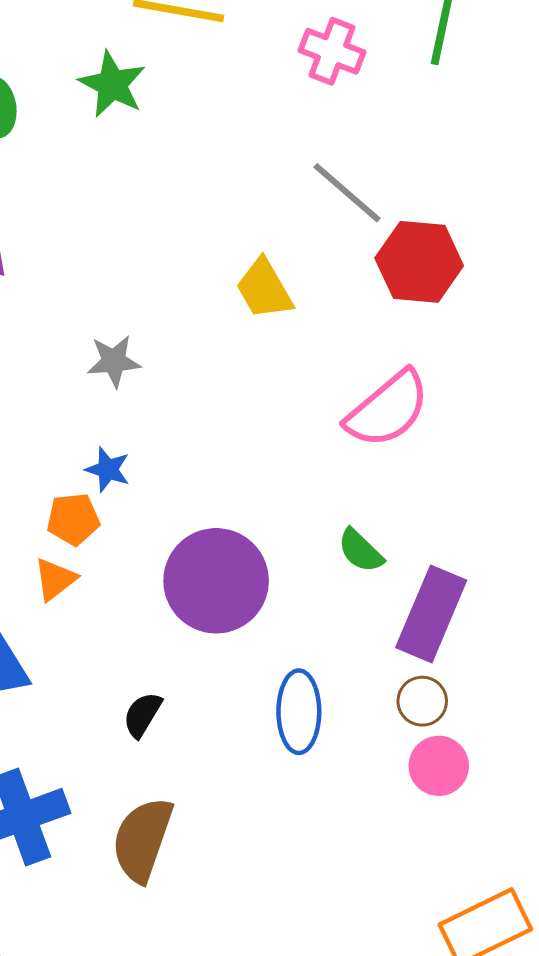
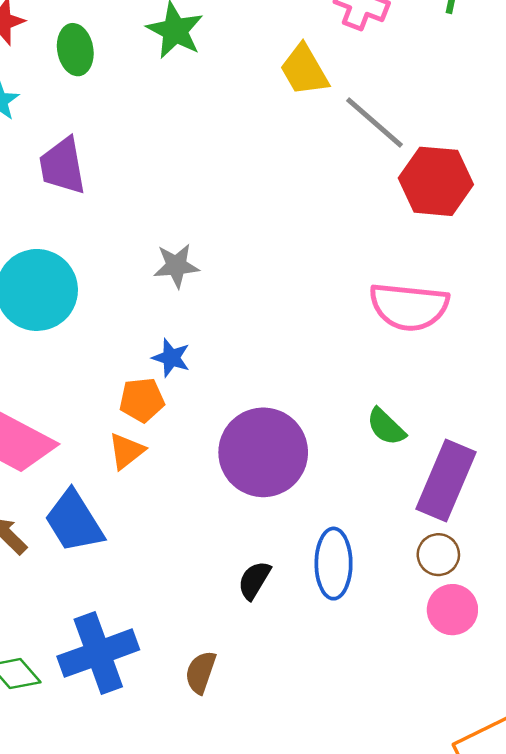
yellow trapezoid: (264, 289) -> (304, 70), moved
pink semicircle: (388, 409) -> (409, 307), turned 46
black semicircle: (142, 715) -> (254, 580), moved
brown semicircle: (142, 840) -> (201, 672), size x0.6

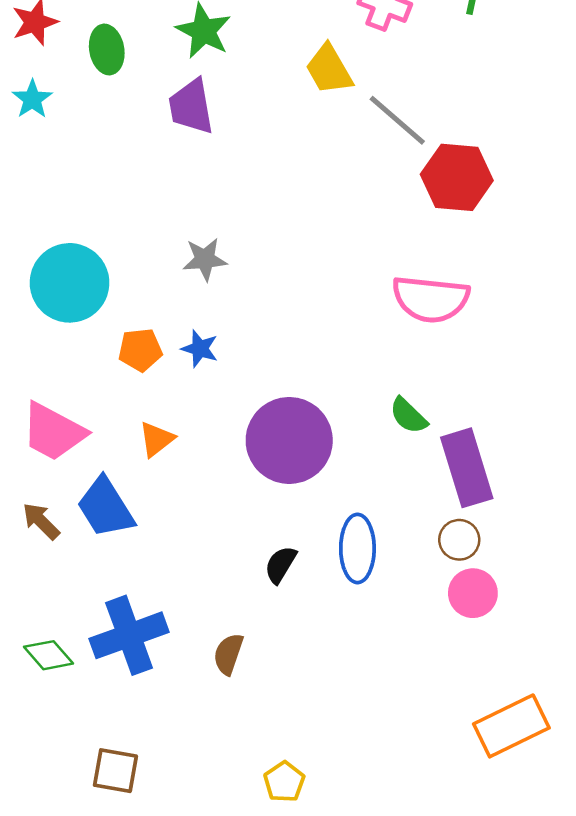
purple trapezoid: (62, 166) -> (191, 107), moved
orange pentagon: (142, 400) -> (140, 350), moved
purple rectangle: (446, 480) -> (467, 468), turned -40

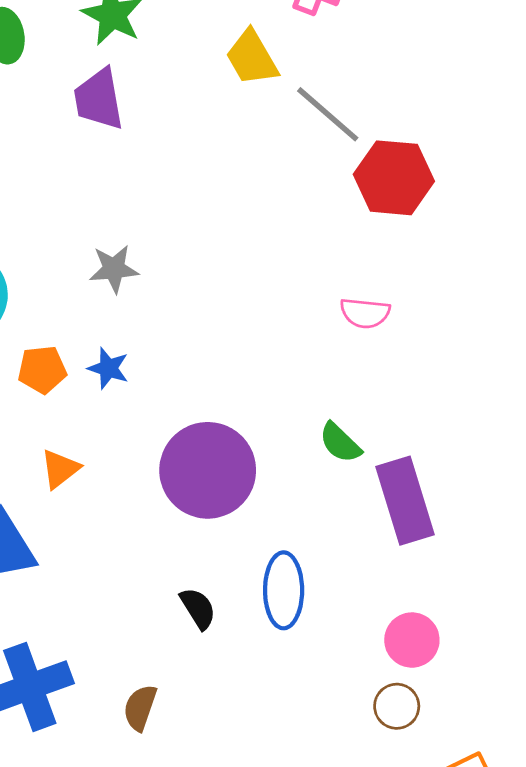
pink semicircle: (431, 299) -> (365, 313), size x0.6
brown circle: (459, 540) -> (397, 706), moved
black semicircle: (281, 565) -> (198, 608), turned 117

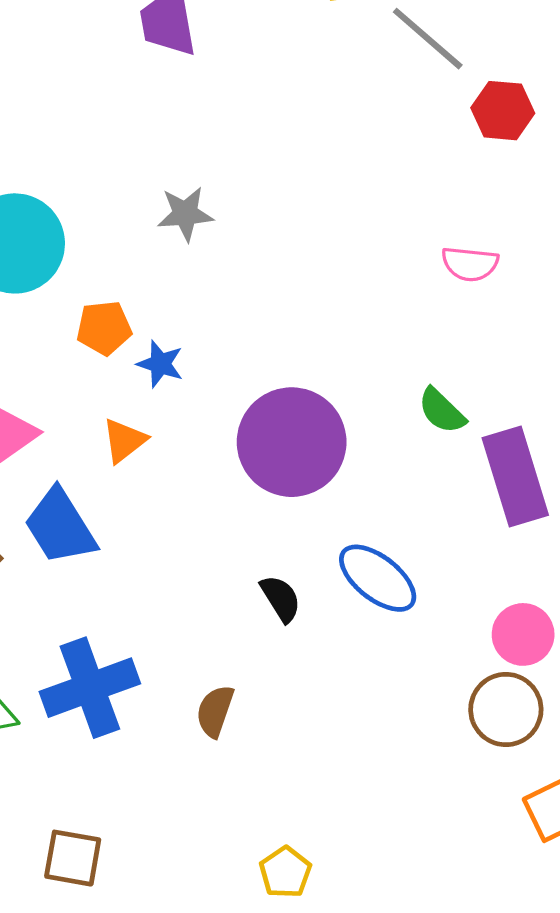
red hexagon: (394, 178) -> (503, 111), size x0.7
blue star: (108, 368) -> (160, 364), moved
blue ellipse: (284, 590) -> (378, 578), turned -52
brown circle: (397, 706) -> (506, 710), size x1.4

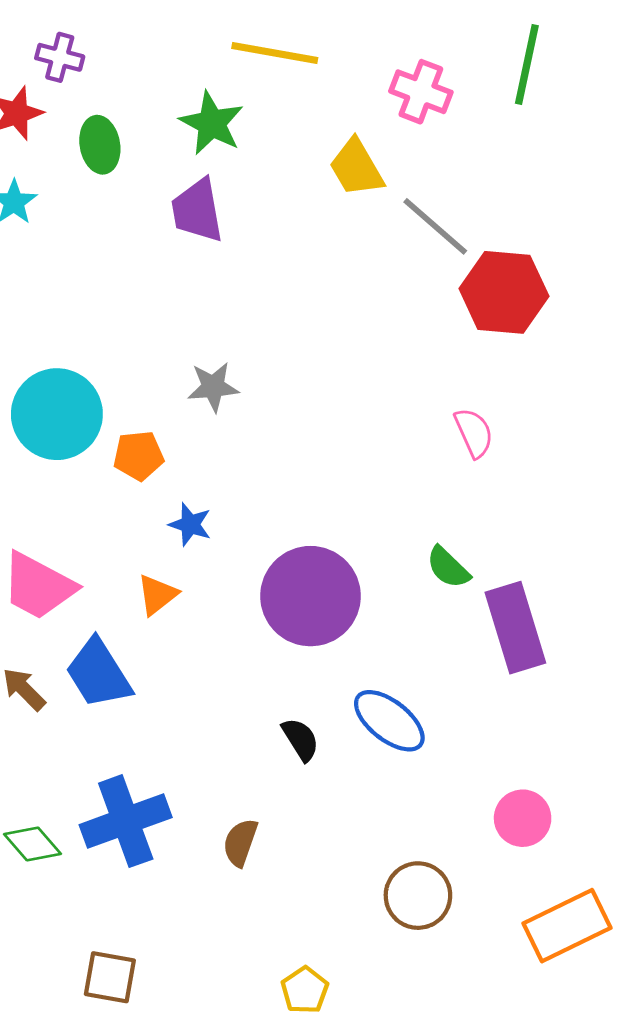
red hexagon: (503, 111) -> (504, 292), size x1.5
pink semicircle: (470, 264) -> (474, 433), turned -120
orange pentagon: (104, 328) -> (139, 456), moved
pink circle: (523, 634) -> (523, 818), moved
brown circle: (506, 710) -> (418, 896), moved

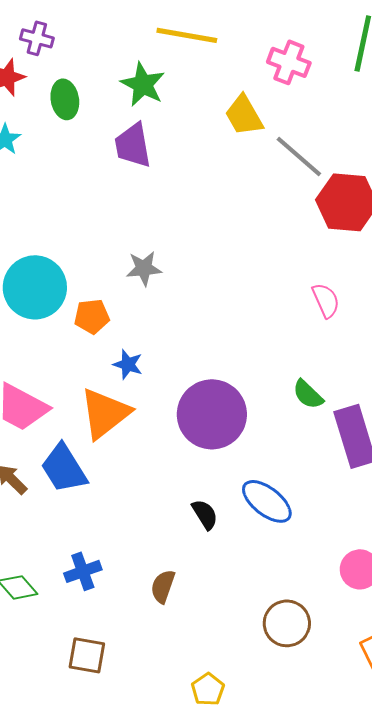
orange triangle: (157, 595) -> (105, 413), size x1.8
blue cross: (126, 821) -> (83, 571), size x0.6
brown square: (110, 977) -> (87, 655), moved

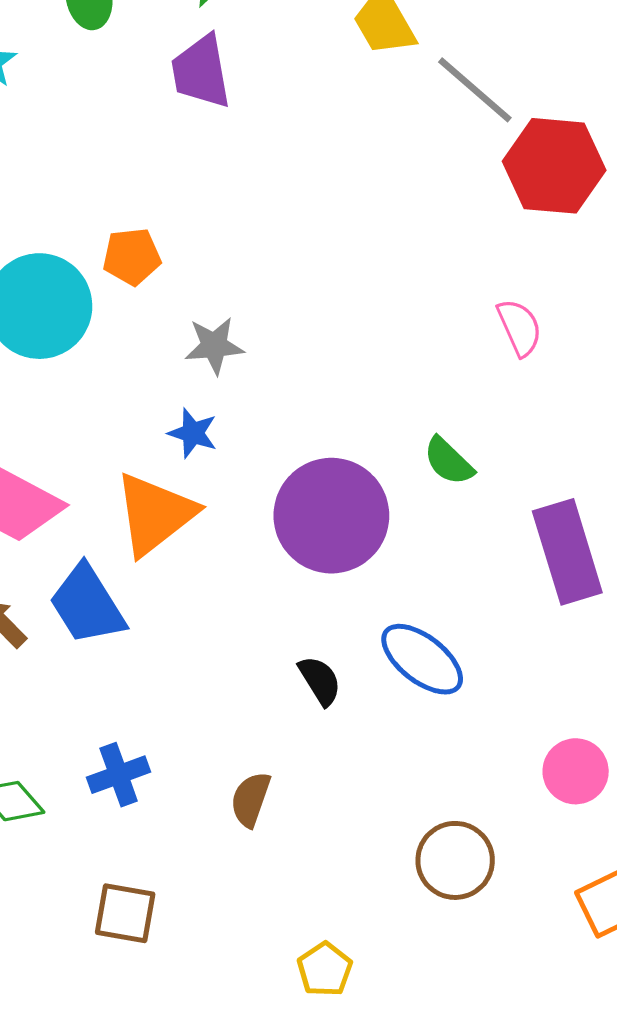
gray star: (144, 268) -> (214, 346), moved
orange pentagon: (92, 316) -> (132, 257), moved
green semicircle: (308, 394) -> (449, 461), moved

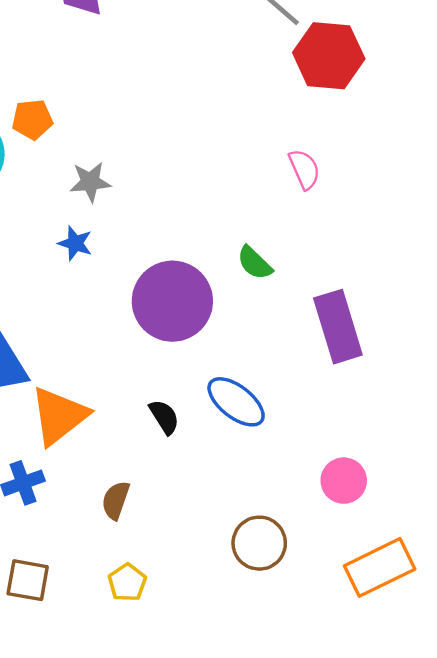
orange triangle: (155, 514) -> (59, 416), moved
yellow pentagon: (325, 969) -> (127, 582), moved

